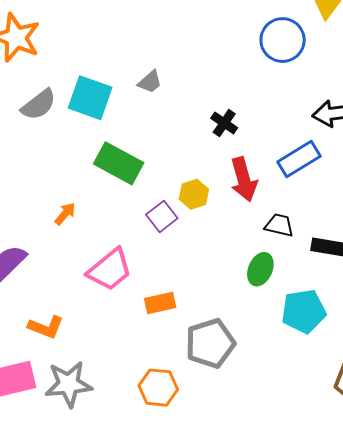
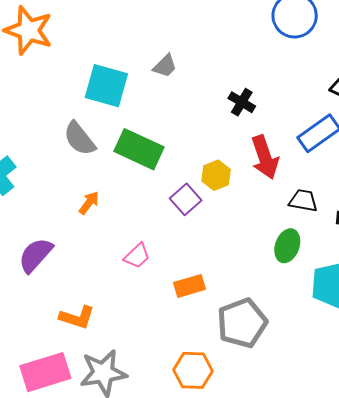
gray semicircle: (39, 105) -> (79, 139), moved, turned 93
pink trapezoid: (110, 270) -> (137, 256), size x0.6

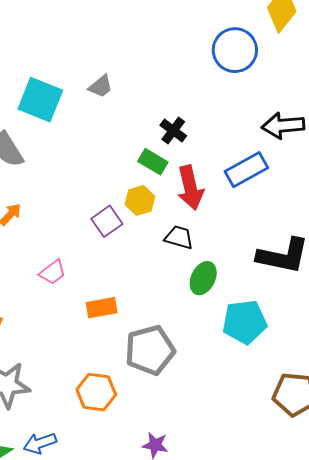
green rectangle: (139, 149) -> (153, 162), moved, size x0.6
black trapezoid: (303, 201) -> (179, 237), moved

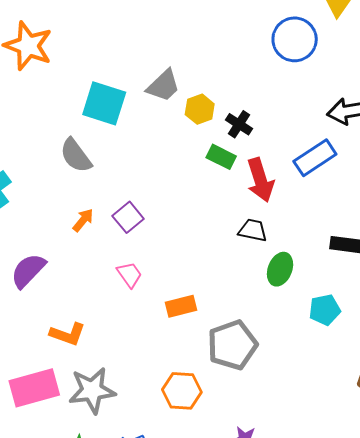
gray trapezoid: (101, 86) -> (163, 86), size x1.4
yellow hexagon: (140, 200) -> (200, 109), moved
purple square: (107, 221) -> (128, 217), moved
pink trapezoid: (53, 272) -> (129, 275), turned -84
cyan pentagon: (245, 322) -> (325, 310), size x0.7

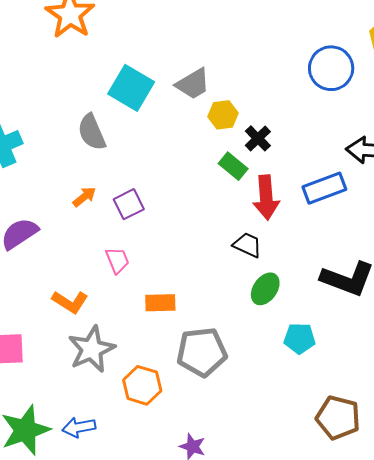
orange L-shape: (68, 334) -> (70, 302), moved
gray star: (92, 390) -> (92, 349), moved, turned -30

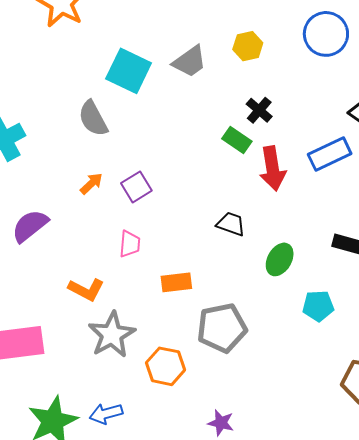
yellow hexagon: (223, 115) -> (248, 46), moved
black trapezoid: (247, 245) -> (231, 224), moved
pink trapezoid: (117, 260) -> (130, 244), turned 32

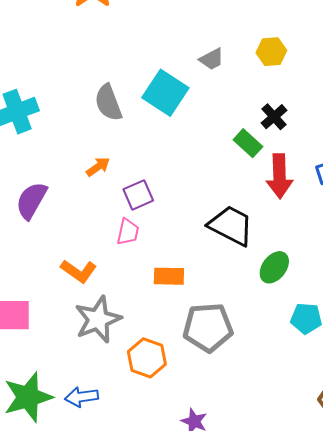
gray trapezoid: (190, 62) -> (212, 59), size x0.7
cyan square: (129, 71) -> (165, 93), moved
purple square: (136, 187) -> (138, 195), moved
black trapezoid: (231, 224) -> (231, 226), size x1.6
purple semicircle: (30, 226) -> (31, 201), turned -30

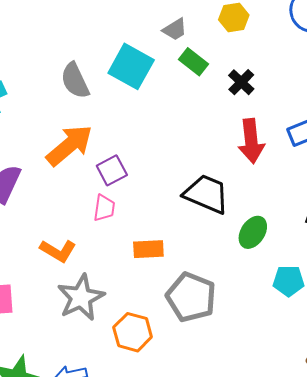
green rectangle: (248, 143) -> (194, 62), moved
orange arrow: (98, 167) -> (69, 145), size x2.0
gray pentagon: (208, 327) -> (191, 297), turned 30

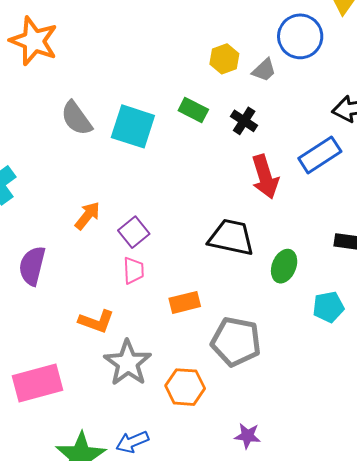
gray trapezoid: (175, 29) -> (264, 70), moved
gray semicircle: (75, 81) -> (76, 118), moved
orange arrow: (69, 145) -> (87, 216), size x0.6

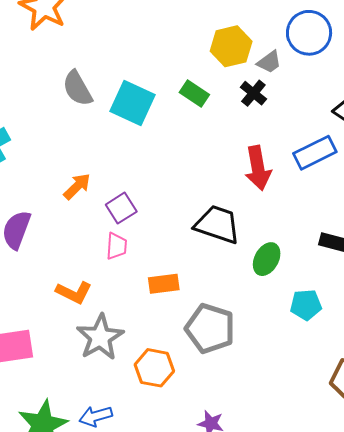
yellow hexagon: (224, 59) -> (231, 46), size x1.4
black cross: (244, 121) -> (253, 93), moved

